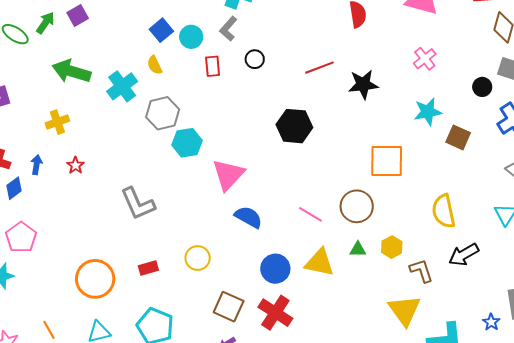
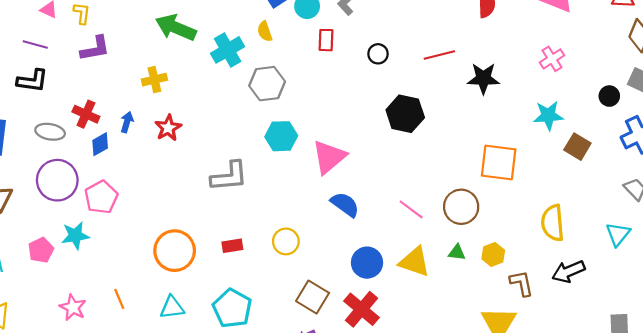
black circle: (255, 59) -> (378, 54), moved
cyan hexagon: (187, 143) -> (281, 136), moved
red star: (75, 165) -> (168, 128), size x1.4
gray L-shape: (138, 204) -> (229, 176), turned -78

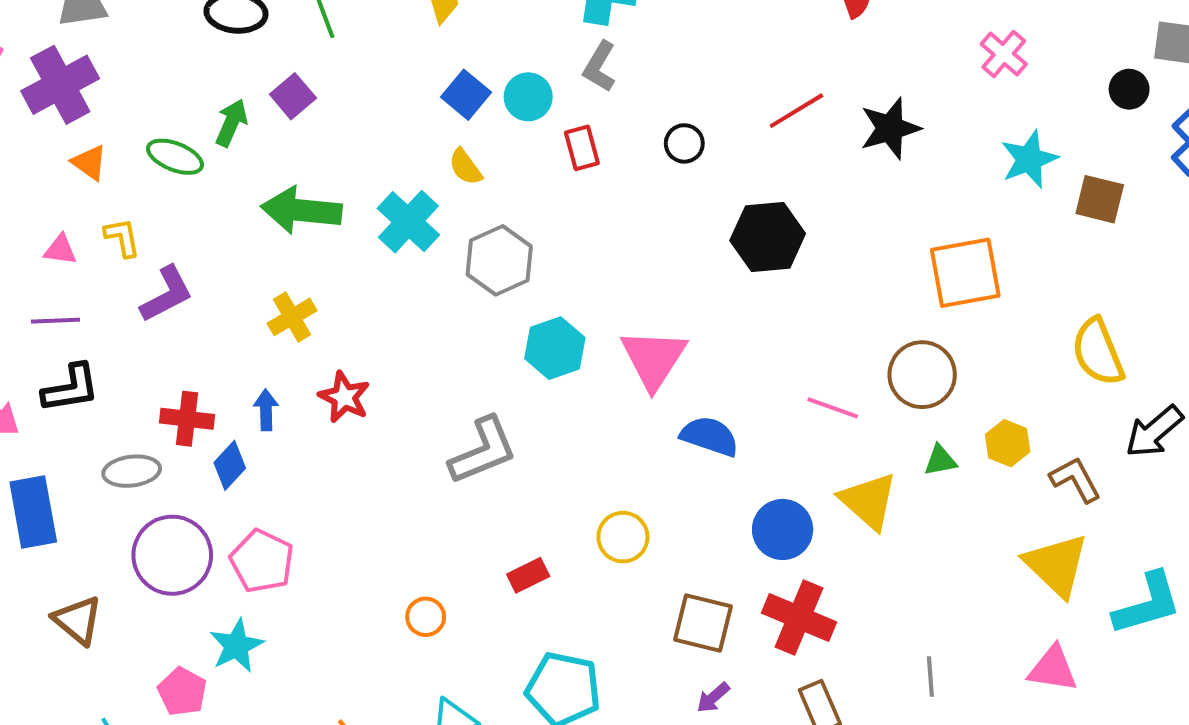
orange circle: (175, 251) -> (426, 617), size x0.5
yellow triangle: (415, 262) -> (869, 501), turned 40

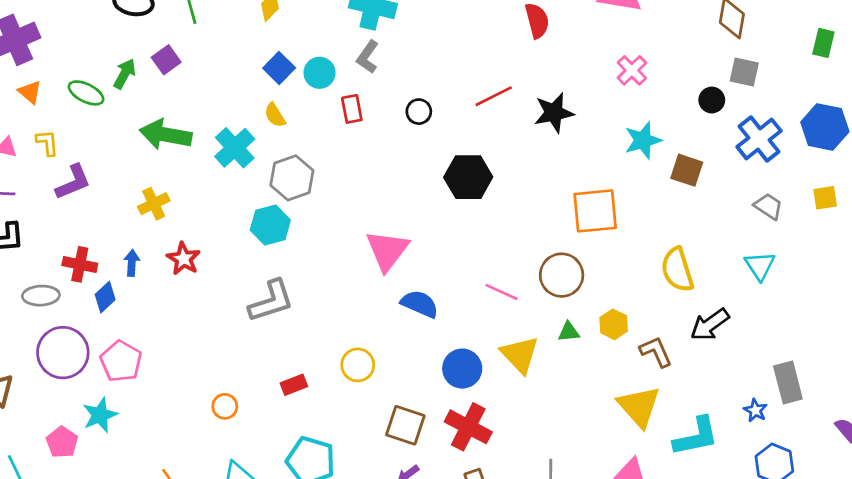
cyan hexagon: (555, 348) -> (270, 225), moved

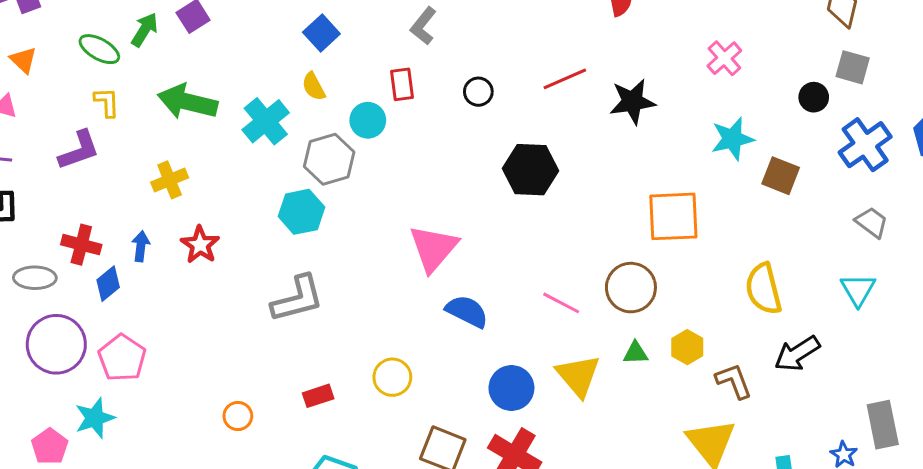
cyan circle: (320, 73) -> (368, 120), moved
orange triangle: (30, 92) -> (23, 60), moved
yellow L-shape: (47, 143) -> (107, 102), moved

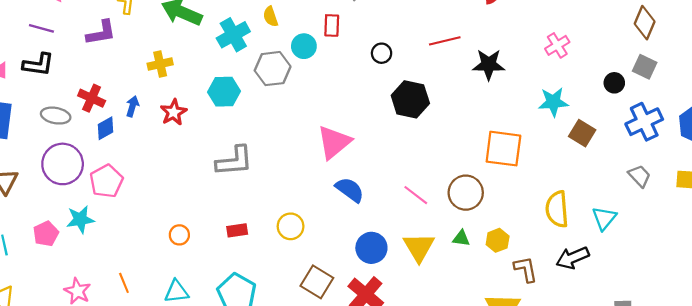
black circle: (478, 92) -> (382, 53), moved
cyan hexagon: (301, 212) -> (224, 92), moved
cyan triangle: (858, 290) -> (604, 218), moved

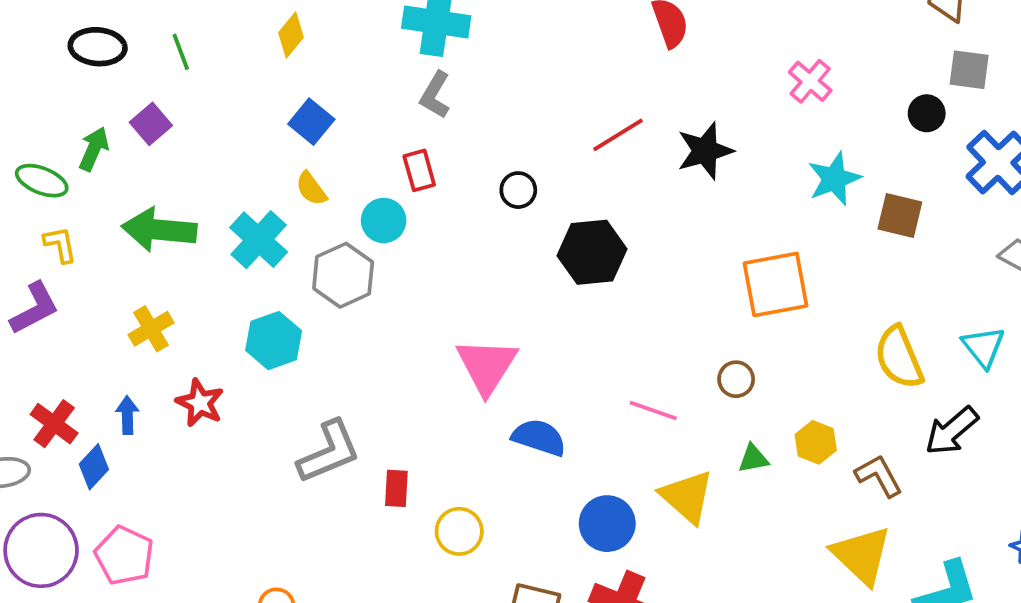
red cross: (92, 98) -> (54, 424), turned 30
brown circle: (466, 193) -> (736, 379), size x0.6
red rectangle: (237, 230) -> (396, 488), moved, turned -60

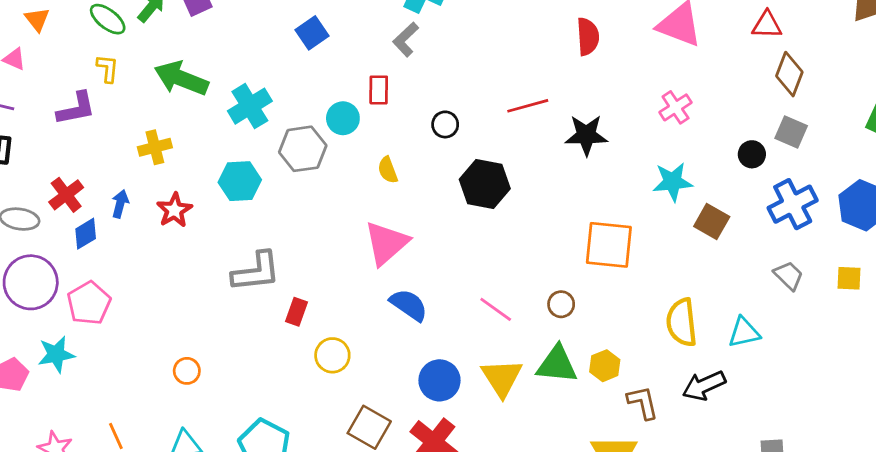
yellow semicircle: (311, 189) -> (388, 170), moved
cyan triangle: (983, 347) -> (744, 332), turned 40
green triangle: (753, 459) -> (557, 364), size x1.8

